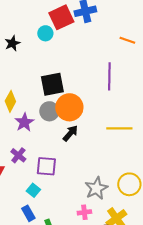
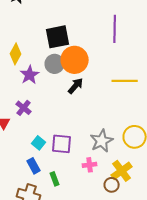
purple square: (46, 166) -> (62, 144), moved

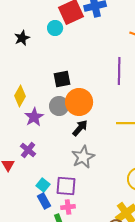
black square: (58, 37) -> (62, 79), size x0.7
gray star: (102, 141) -> (83, 157), moved
pink cross: (90, 165) -> (68, 207), moved
blue rectangle: (34, 166) -> (44, 201), moved

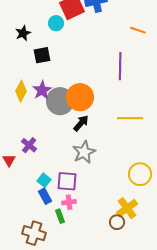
black square: (62, 79) -> (42, 55), moved
gray circle: (59, 106) -> (60, 101), size x1.4
purple star: (34, 117) -> (42, 90), moved

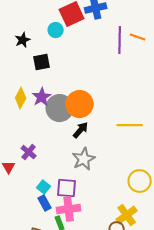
purple line: (120, 66) -> (120, 40), moved
pink cross: (69, 202) -> (69, 209), size x1.6

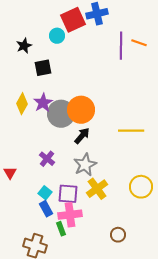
purple cross: (29, 152) -> (47, 159), moved
yellow cross: (127, 215) -> (97, 189), moved

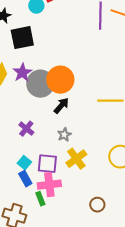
black square: (43, 68) -> (22, 38), size x1.4
gray star: (85, 165) -> (64, 135), size x0.6

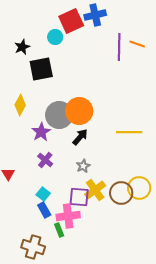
purple star: (22, 73) -> (41, 132), moved
purple square: (47, 164) -> (79, 197), moved
brown circle: (97, 205) -> (121, 193), moved, size x1.5

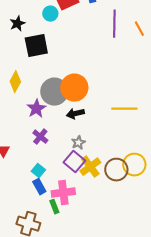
orange line: (137, 44) -> (139, 29), moved, turned 42
black arrow: (80, 137) -> (75, 114), turned -144
purple square: (79, 197) -> (74, 162), moved, turned 35

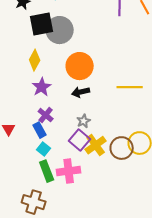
yellow diamond: (15, 82) -> (35, 60), moved
gray circle: (54, 92) -> (60, 30), moved
blue rectangle: (39, 187) -> (40, 130), moved
green rectangle: (54, 207) -> (47, 171), moved, size x1.5

